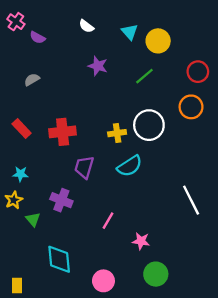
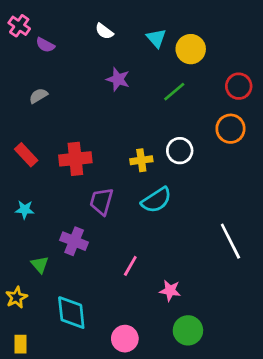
white circle: (149, 125) -> (180, 151), size x0.7
yellow star: (14, 200) -> (16, 297), moved

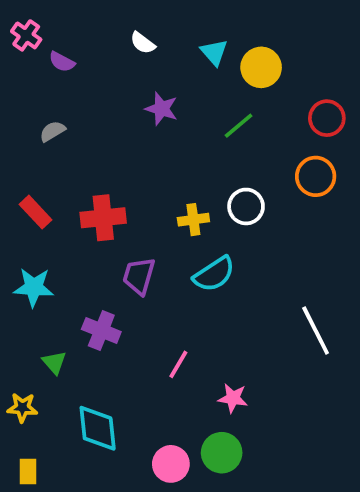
cyan star: (25, 210) -> (34, 287), size x1.5
yellow star: (16, 297) -> (22, 408), turned 30
green circle: (188, 330) -> (222, 453), moved

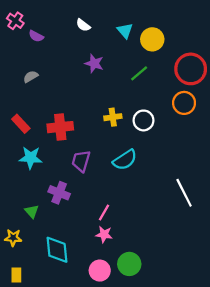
red circle: (327, 118) -> (191, 69), size x1.5
yellow cross: (193, 220) -> (113, 117), moved
cyan star: (34, 287) -> (31, 158), moved
pink star: (233, 398) -> (104, 234), moved

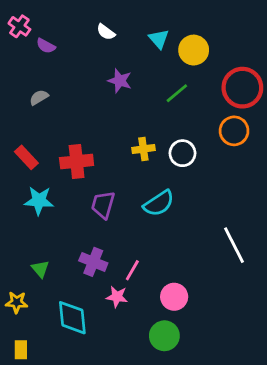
purple cross: (59, 193) -> (93, 262), moved
pink star: (104, 234) -> (117, 297), moved
pink circle: (100, 271) -> (174, 297), moved

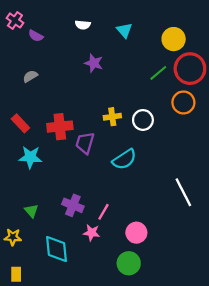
white semicircle: (106, 32) -> (83, 25), turned -32
yellow circle: (194, 50) -> (174, 39), moved
green line: (177, 93) -> (158, 73), moved
purple trapezoid: (103, 205) -> (85, 143), moved

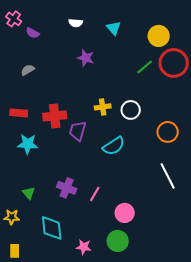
orange circle: (183, 102) -> (168, 132), moved
red rectangle: (20, 123) -> (19, 113), turned -42
pink star: (92, 233) -> (84, 247), moved

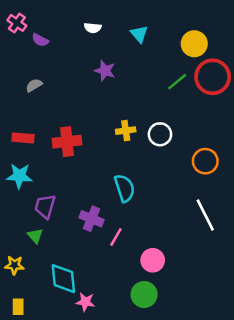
purple trapezoid: (78, 131) -> (45, 206), moved
cyan star: (28, 144) -> (19, 176), moved
cyan semicircle: (114, 146) -> (125, 188), moved, turned -75
purple cross: (67, 188) -> (91, 219), moved
pink star: (84, 247) -> (85, 302), moved

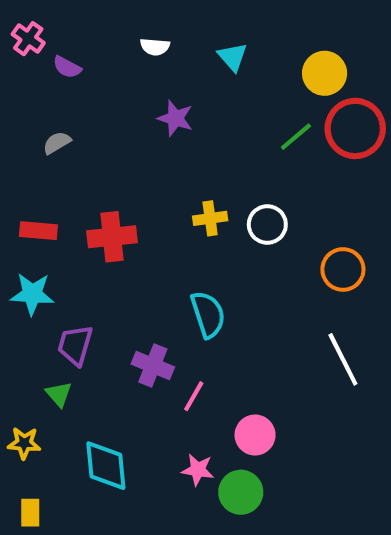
pink star: (85, 302) -> (198, 470), moved

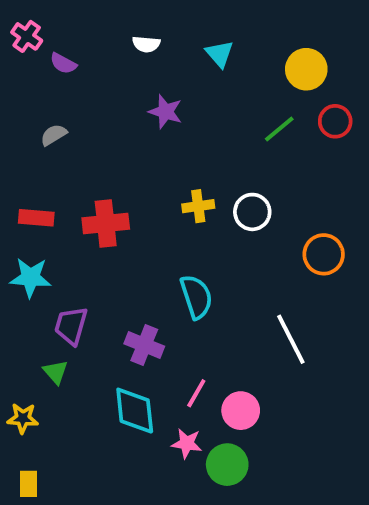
red circle: (355, 128) -> (335, 121), size x0.6
white line: (343, 359) -> (291, 339), moved
pink line: (194, 396) -> (196, 393), moved
cyan diamond: (106, 466) -> (135, 411), moved

